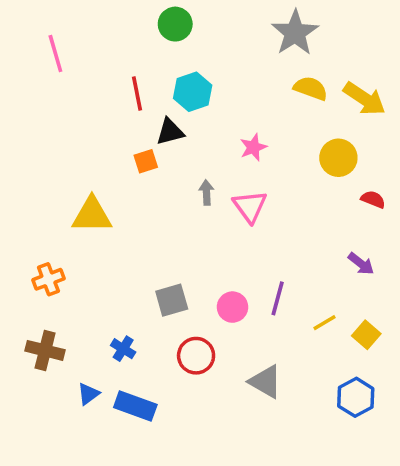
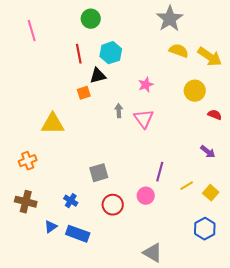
green circle: (175, 24) -> (91, 19), moved
pink circle: (232, 307) -> (146, 196), moved
gray triangle: (265, 382) -> (153, 253), moved

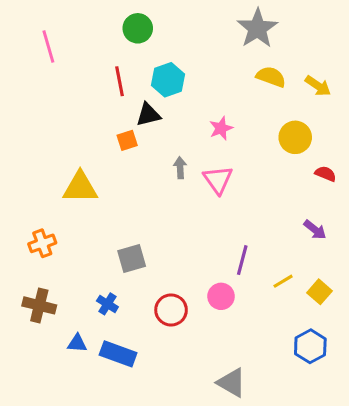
yellow arrow: (210, 57) -> (318, 86), size x0.7
gray square: (99, 173) -> (132, 259), moved
blue triangle: (51, 227) -> (77, 343), turned 40

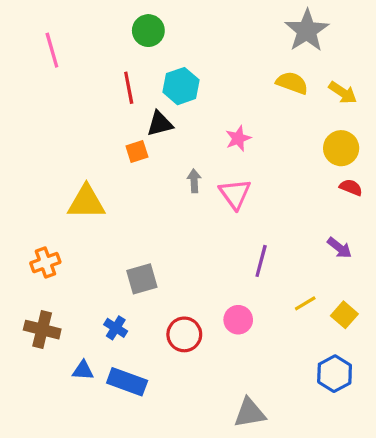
gray star: (257, 28) -> (307, 31), moved
yellow circle: (295, 137) -> (341, 148), moved
purple line: (242, 260) -> (261, 261), moved
gray triangle: (232, 383) -> (250, 413), turned -40

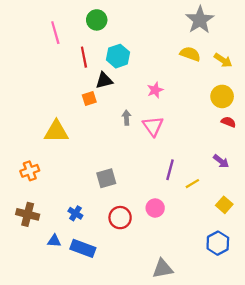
pink line: (52, 50) -> (55, 33), moved
gray square: (142, 279) -> (106, 178), moved
yellow line: (305, 303) -> (192, 184), moved

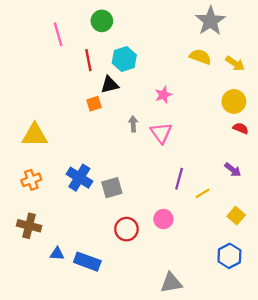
yellow triangle: (56, 132) -> (35, 135), moved
blue cross: (75, 213) -> (79, 178), moved, size x1.6

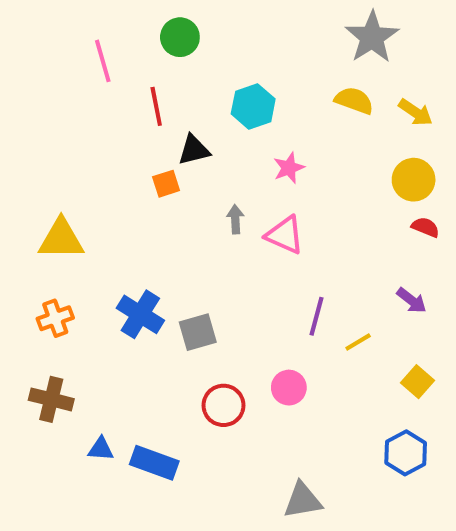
cyan hexagon: (124, 59) -> (253, 106), moved
pink triangle: (161, 133) -> (285, 235), turned -30

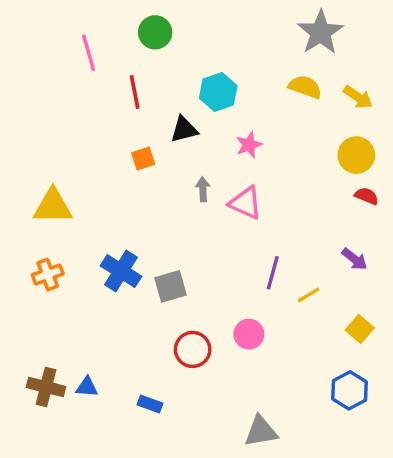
black triangle: (194, 150) -> (184, 130), moved
brown cross: (51, 399) -> (46, 387), moved
blue rectangle: (154, 463) -> (150, 404), moved, size x0.6

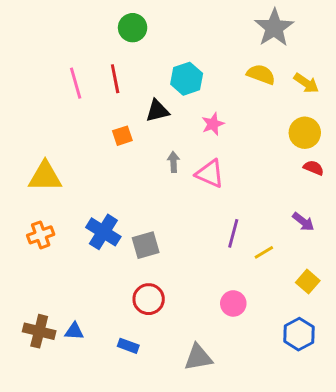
pink line: (89, 53) -> (76, 83), moved
pink circle: (249, 334) -> (233, 303), moved
red circle: (193, 349) -> (149, 299), moved
gray triangle: (261, 431) -> (198, 357), moved

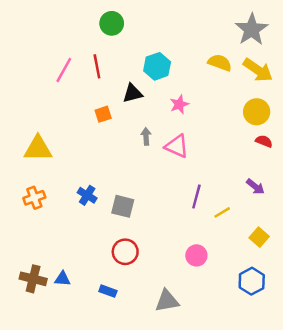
gray star: (274, 28) -> (252, 29), moved
pink line: (76, 83) -> (64, 70), turned 45
yellow arrow: (306, 83) -> (258, 70), size x1.4
blue cross: (103, 232) -> (87, 195), size x0.7
gray square: (146, 245) -> (123, 206), turned 30

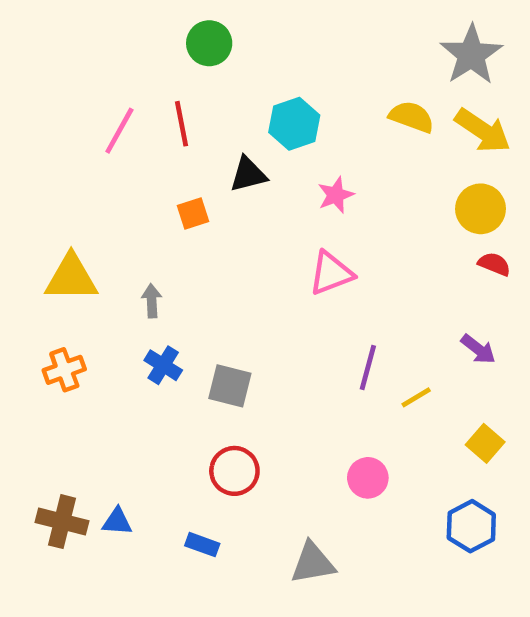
gray arrow: (146, 136) -> (152, 301), moved
pink triangle: (177, 146) -> (331, 273), turned -45

